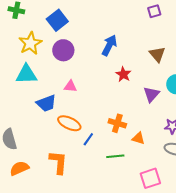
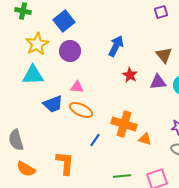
purple triangle: (151, 94) -> (158, 82), moved, turned 42
orange ellipse: (69, 123) -> (81, 110), moved
orange cross: (117, 123) -> (124, 124), size x1.4
green line: (115, 156) -> (122, 176), moved
orange semicircle: (19, 168) -> (26, 169), turned -126

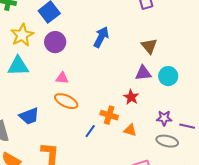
red star: (130, 75) -> (131, 97), moved
blue trapezoid: (53, 104) -> (29, 116), moved
orange cross: (124, 124) -> (109, 115), size x0.7
blue line: (95, 140) -> (90, 131), moved

